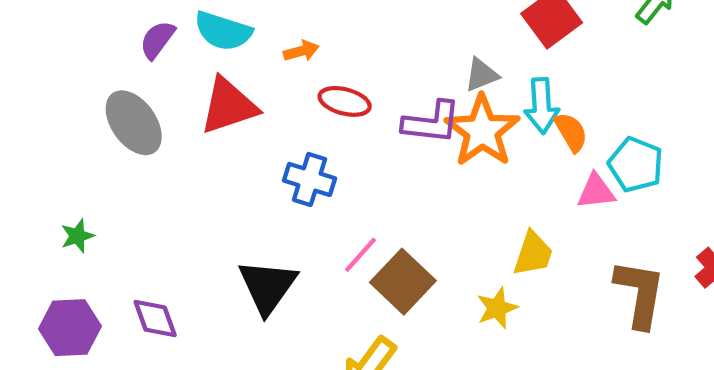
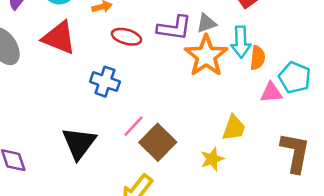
red triangle: (229, 106) -> (59, 38), turned 39
purple L-shape: (432, 122) -> (174, 28), moved
orange semicircle: (571, 132) -> (258, 58), turned 35

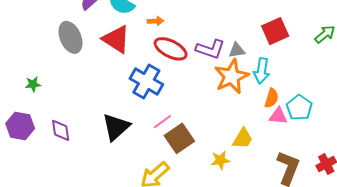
red ellipse: (126, 37) -> (171, 49), size x1.4
orange semicircle: (258, 58) -> (272, 98), moved
blue cross: (105, 82) -> (146, 81), size x1.4

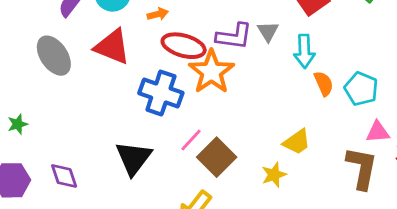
gray triangle: (237, 50) -> (268, 31), turned -42
orange star: (232, 76) -> (211, 72), moved
orange semicircle: (272, 98) -> (324, 84), turned -30
pink triangle: (278, 116) -> (378, 132), moved
yellow trapezoid: (243, 139) -> (297, 142), turned 35

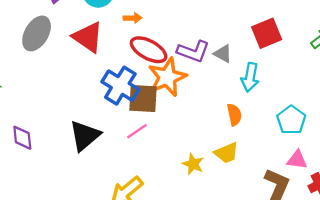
gray triangle: (268, 31) -> (223, 54), turned -42
gray ellipse: (54, 56) -> (37, 33), turned 52
orange semicircle: (324, 84) -> (234, 115), moved
brown square: (217, 157) -> (143, 99), moved, turned 36
yellow star: (274, 175) -> (193, 164), moved, turned 30

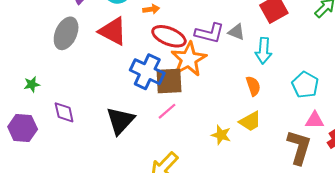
purple diamond: (22, 138) -> (64, 112), moved

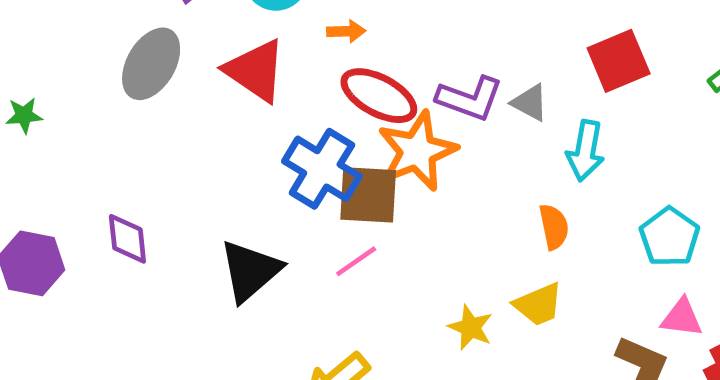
green star: (32, 84) -> (24, 115), moved

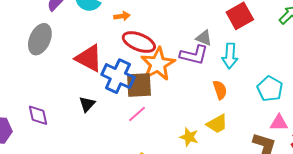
red triangle: (255, 71) -> (89, 58), moved
purple L-shape: (470, 98) -> (194, 55), moved
black triangle: (250, 271) -> (87, 104), moved, size x0.6

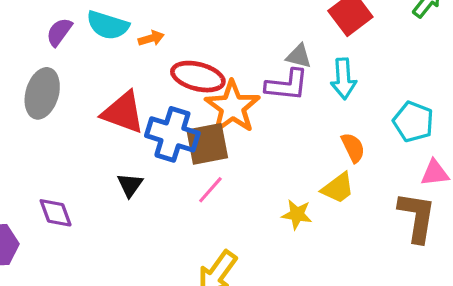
orange arrow: (122, 16) -> (151, 38), moved
orange semicircle: (220, 90) -> (353, 148), moved

